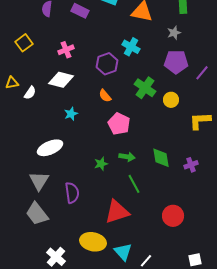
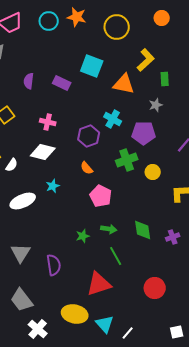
pink cross: (66, 50) -> (48, 122), turned 35
purple pentagon: (176, 62) -> (144, 133), moved
green cross: (145, 88) -> (127, 160), turned 35
white ellipse: (50, 148) -> (23, 201), moved
gray trapezoid: (37, 214) -> (22, 300), moved

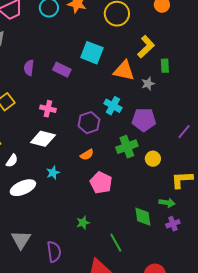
gray star: (156, 105) -> (148, 84), moved
white semicircle: (12, 165) -> (12, 161), moved
orange semicircle: (87, 168) -> (87, 155), turned -80
green arrow: (109, 229) -> (167, 203), moved

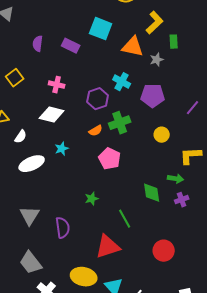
green cross: (127, 147) -> (120, 123), moved

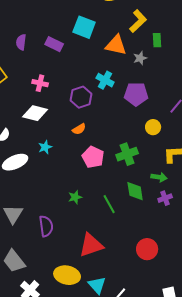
green cross: (120, 123) -> (127, 154), moved
yellow circle: (162, 135) -> (153, 127), moved
green line: (125, 219) -> (109, 204), moved

